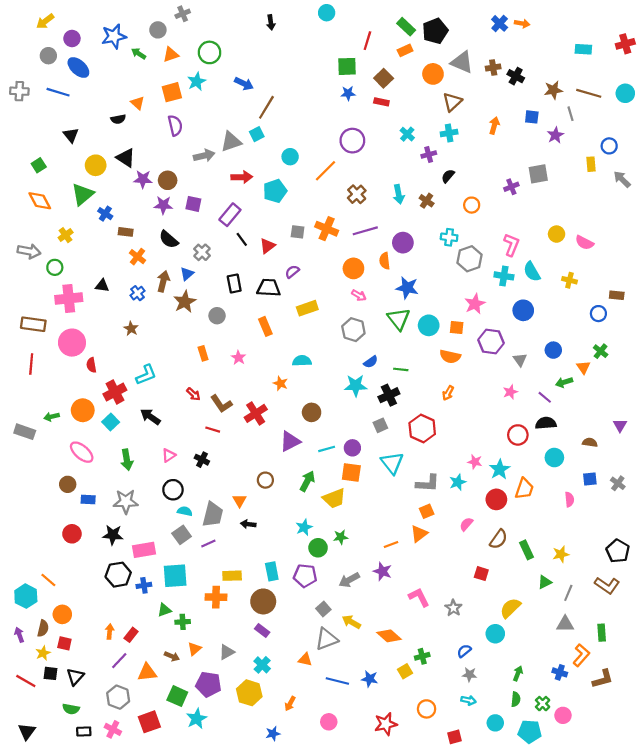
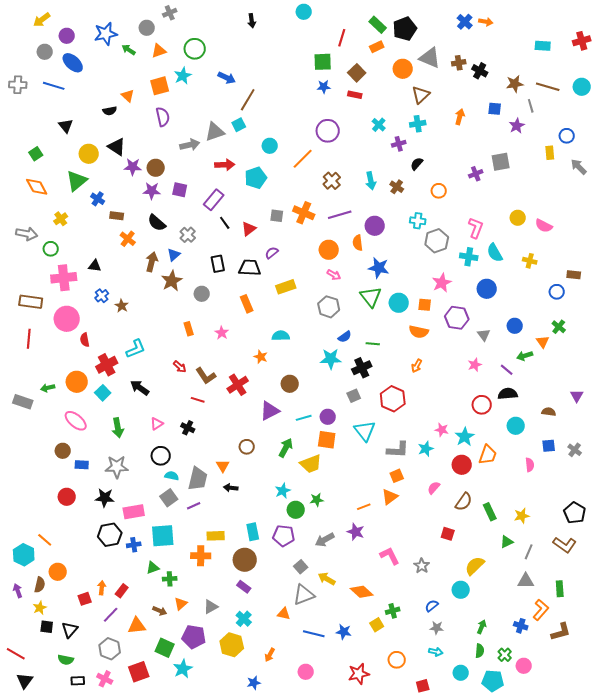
blue cross: (138, 293) -> (102, 296), moved
red square: (64, 643) -> (85, 599), moved, turned -32
red line: (26, 681) -> (16, 654), moved

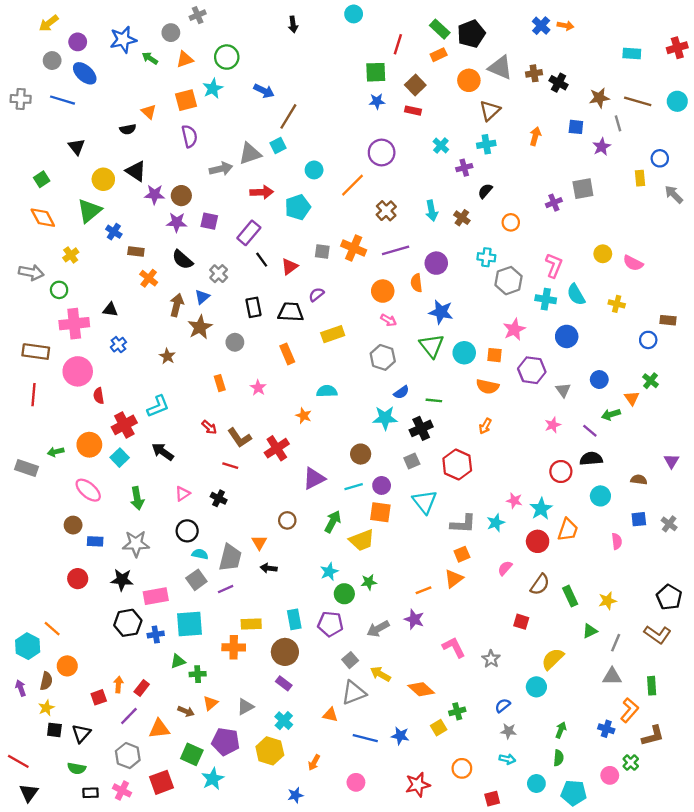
brown star: (122, 306) -> (167, 356), moved
brown circle: (290, 384) -> (361, 454), moved
green cross: (505, 655) -> (631, 763), moved

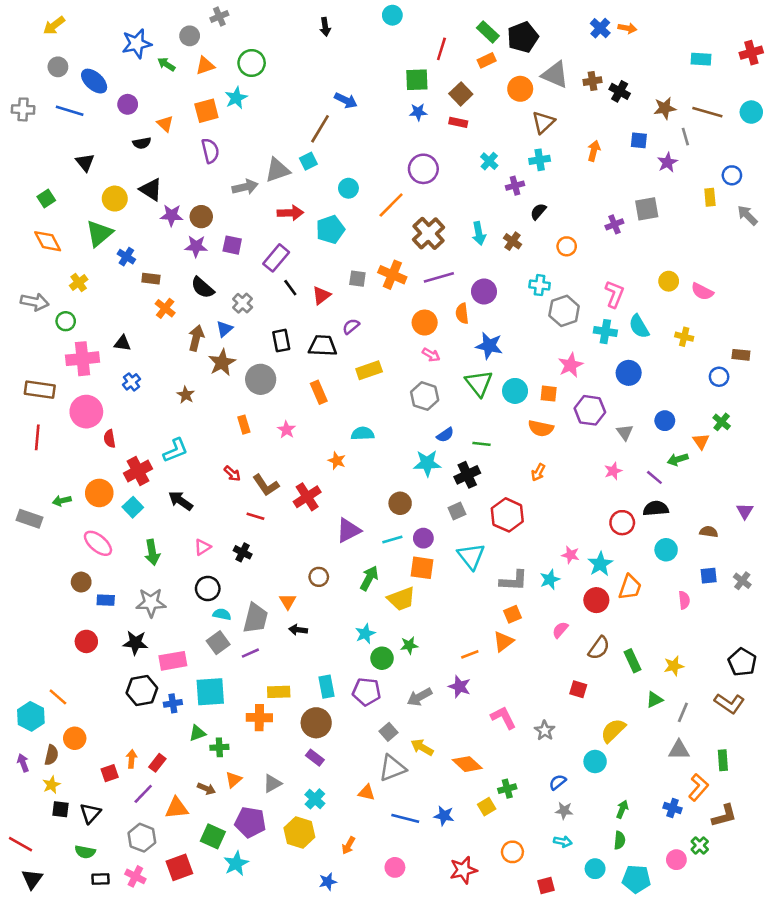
purple circle: (78, 42) -> (128, 104), moved
blue arrow: (264, 91) -> (346, 100), moved
brown cross: (386, 211) -> (429, 233), size x1.4
gray circle: (235, 342) -> (261, 379), size x1.5

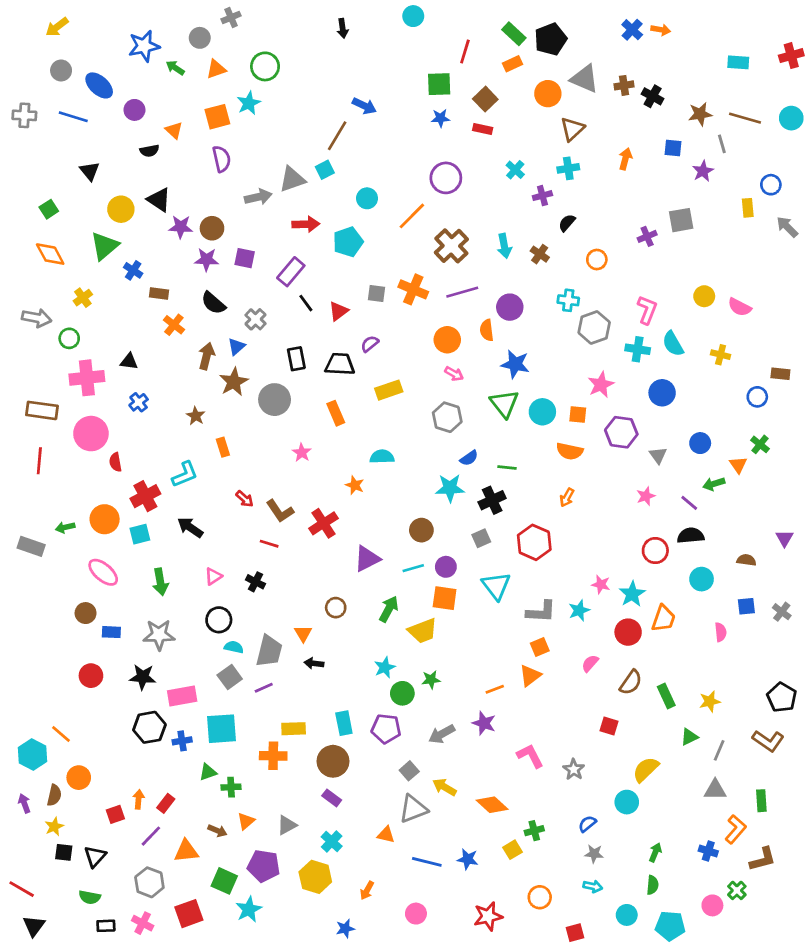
orange rectangle: (244, 425) -> (223, 447), moved
cyan square: (133, 507) -> (140, 534), turned 30

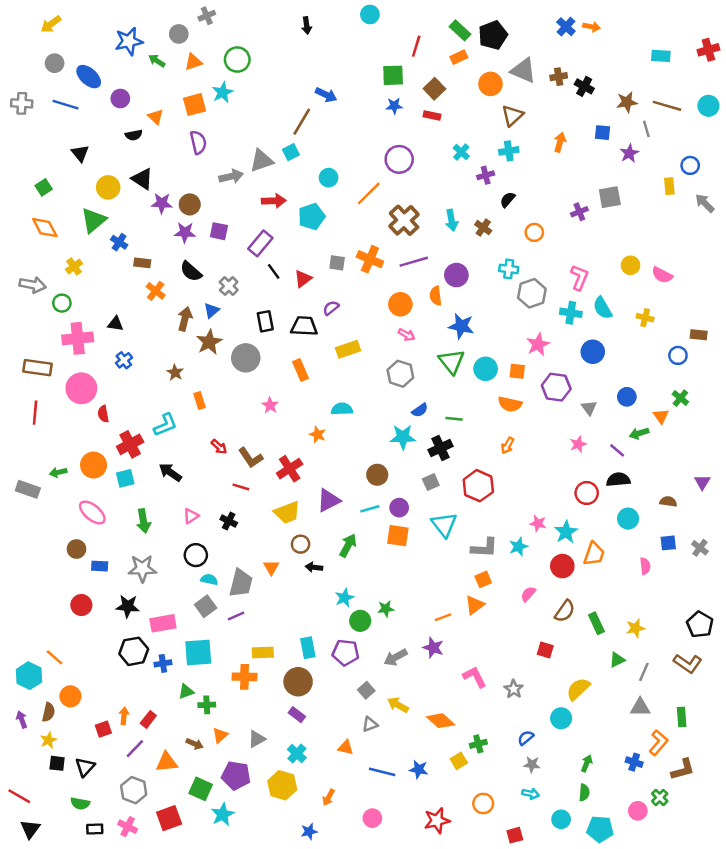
yellow trapezoid: (423, 631) -> (287, 512), moved
black arrow: (314, 663) -> (314, 567), moved
gray triangle: (413, 809) -> (370, 724), size x0.6

